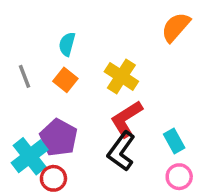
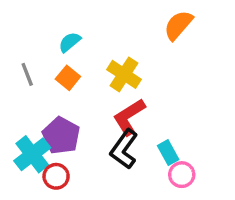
cyan semicircle: (67, 44) -> (70, 42), turned 35
cyan rectangle: (174, 141) -> (168, 153), moved

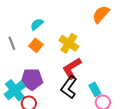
purple pentagon: (61, 136) -> (32, 79), turned -30

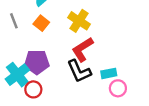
black L-shape: (69, 87) -> (79, 71), turned -60
cyan rectangle: (95, 89) -> (109, 73), turned -72

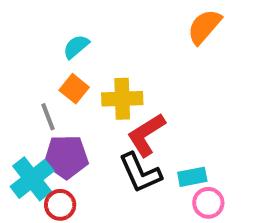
gray line: (14, 21) -> (48, 117), moved
yellow cross: (79, 21) -> (122, 99), moved, turned -35

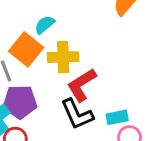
cyan semicircle: (76, 47) -> (45, 25), moved
orange square: (74, 89) -> (26, 49), size x1.5

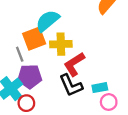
cyan semicircle: (45, 25) -> (48, 21), size x1.6
orange square: (26, 49) -> (34, 39), turned 30

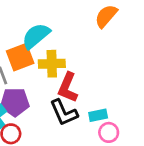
red L-shape: (74, 64) -> (68, 87), turned -35

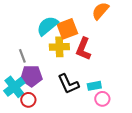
orange square: (20, 57) -> (67, 29), moved
red L-shape: (68, 87) -> (83, 49), moved

